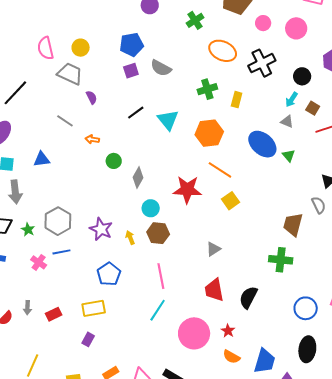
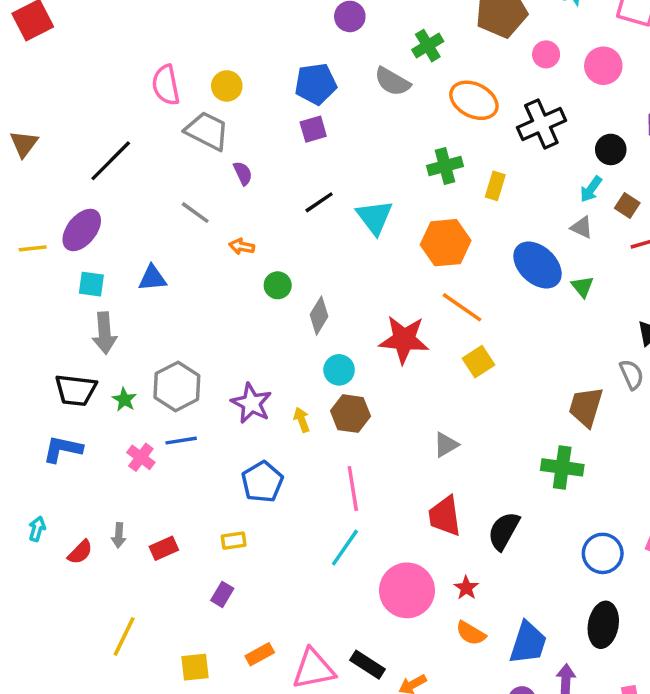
gray semicircle: (161, 68) -> (392, 82), moved
yellow rectangle: (94, 308) -> (234, 541), size x0.6

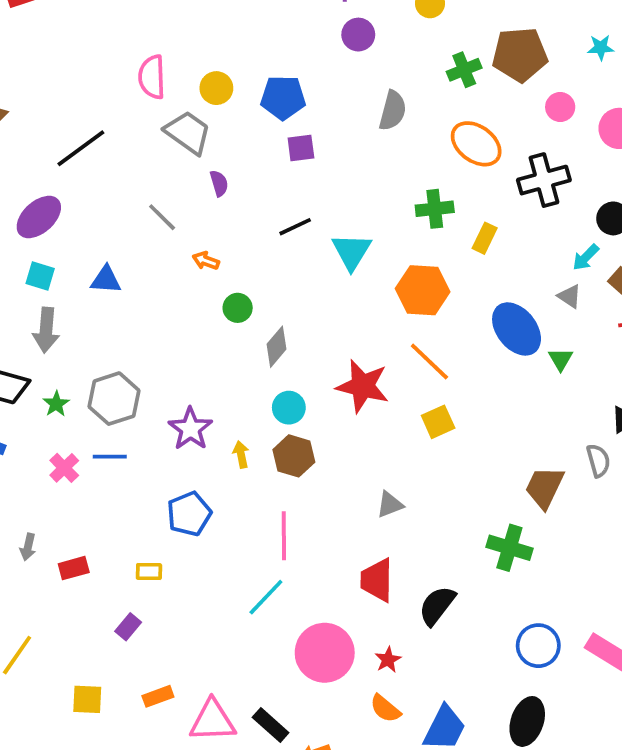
green cross: (428, 46) -> (464, 70), moved
gray semicircle: (392, 82) -> (393, 111), turned -114
blue pentagon: (316, 84) -> (283, 98), moved

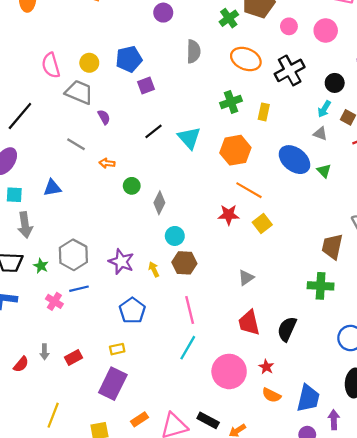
red star: (363, 386) -> (229, 215), moved, size x0.7
purple rectangle: (128, 627) -> (113, 384), size x2.0

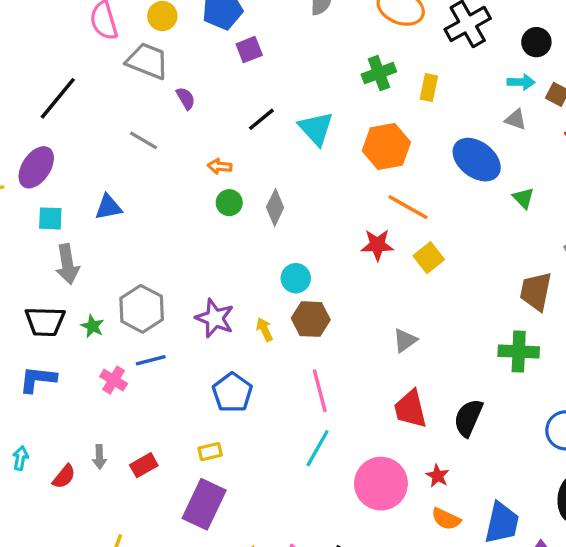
cyan arrow: (324, 109) -> (521, 82), turned -119
orange arrow: (107, 163) -> (220, 166), moved
green triangle: (324, 171) -> (523, 198), moved
gray diamond: (159, 203) -> (275, 207), moved

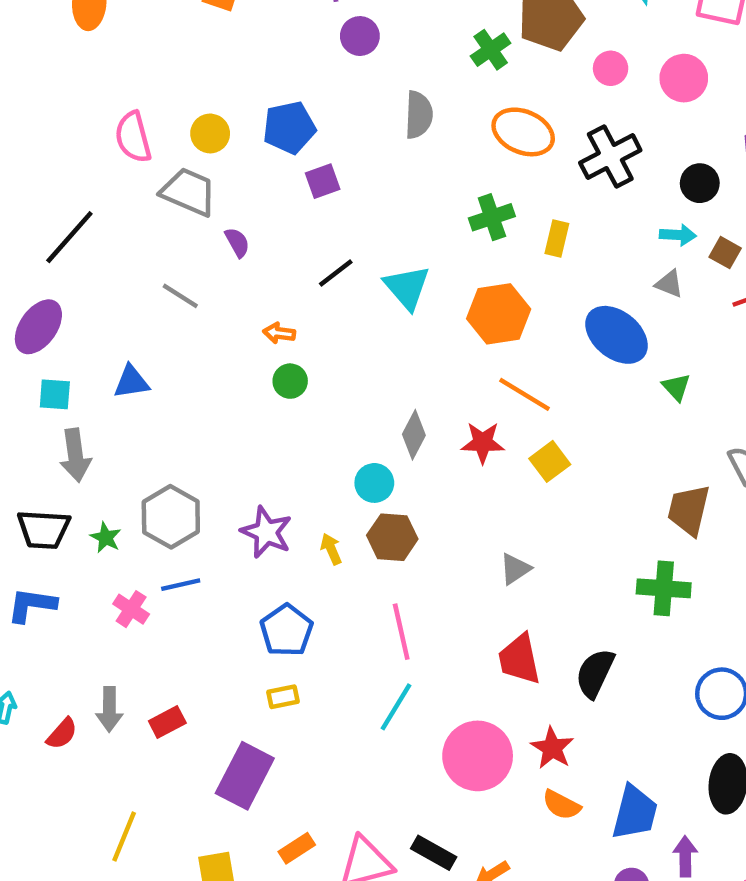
gray diamond: (275, 207) -> (414, 435), moved
yellow rectangle: (210, 452) -> (283, 697), moved
gray arrow: (99, 457) -> (109, 709), size x1.4
red star: (438, 476) -> (552, 748), size x1.4

